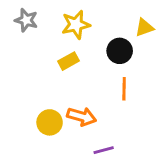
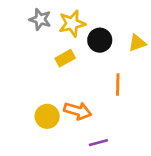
gray star: (26, 20) -> (40, 19), moved
yellow triangle: (144, 28) -> (137, 43), moved
black circle: (120, 51) -> (100, 40), moved

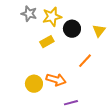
yellow triangle: (137, 43) -> (99, 31), turned -32
orange line: (118, 84) -> (85, 61), turned 42

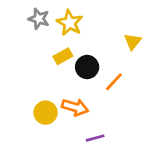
yellow star: (52, 17) -> (70, 23), turned -30
black circle: (72, 29) -> (87, 67), moved

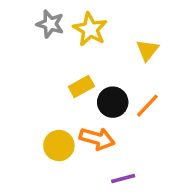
yellow triangle: (133, 42) -> (147, 50), moved
yellow rectangle: (63, 56) -> (81, 87), moved
black circle: (87, 67) -> (113, 102), moved

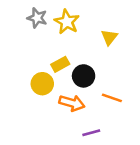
orange line: (147, 106) -> (112, 98), moved, turned 66
yellow circle: (59, 146) -> (42, 84), moved

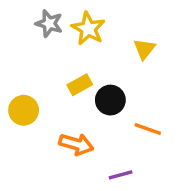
yellow circle: (42, 84) -> (24, 110), moved
orange arrow: (72, 103) -> (76, 144), moved

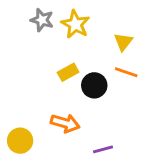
yellow circle: (24, 110) -> (20, 141), moved
orange line: (148, 129) -> (126, 72), moved

